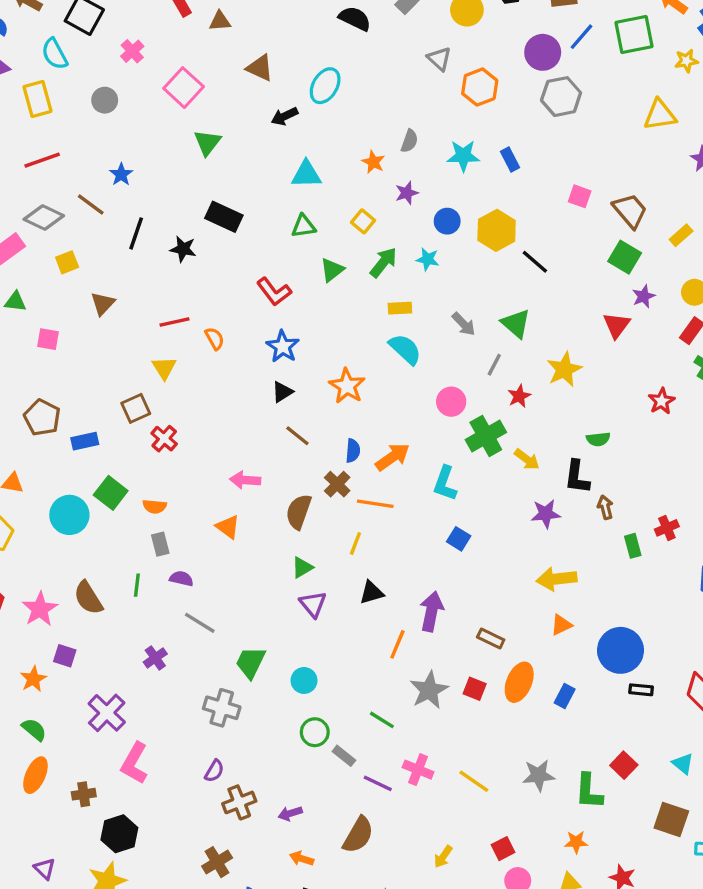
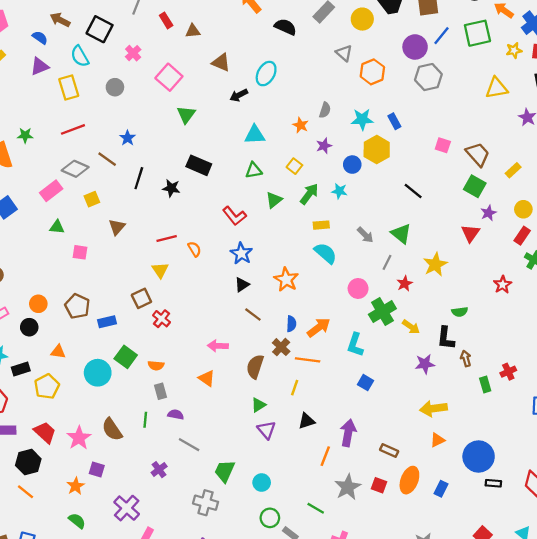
yellow hexagon: (497, 230) -> (377, 150), moved

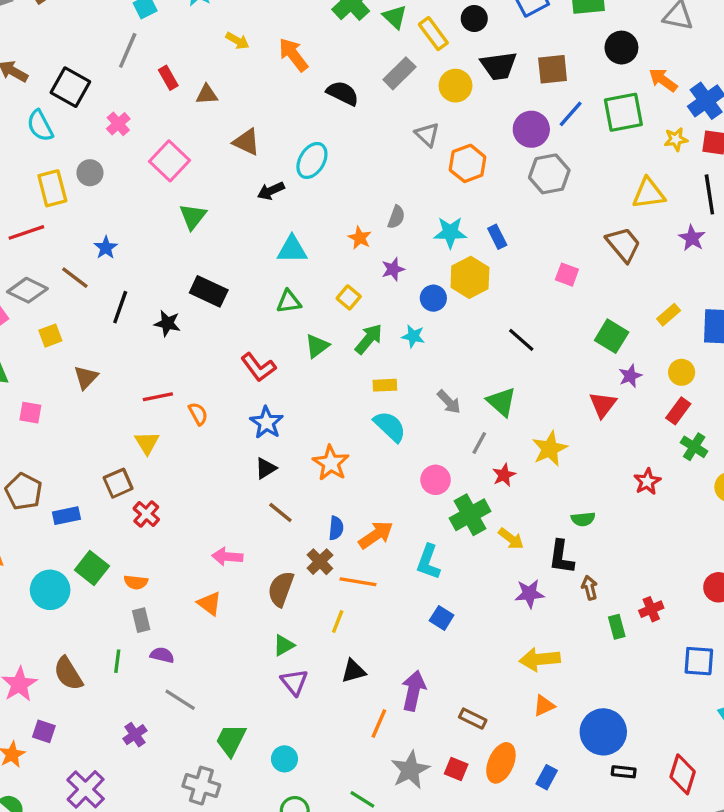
yellow rectangle: (69, 88) -> (52, 188), moved
brown trapezoid: (478, 154) -> (623, 244), moved

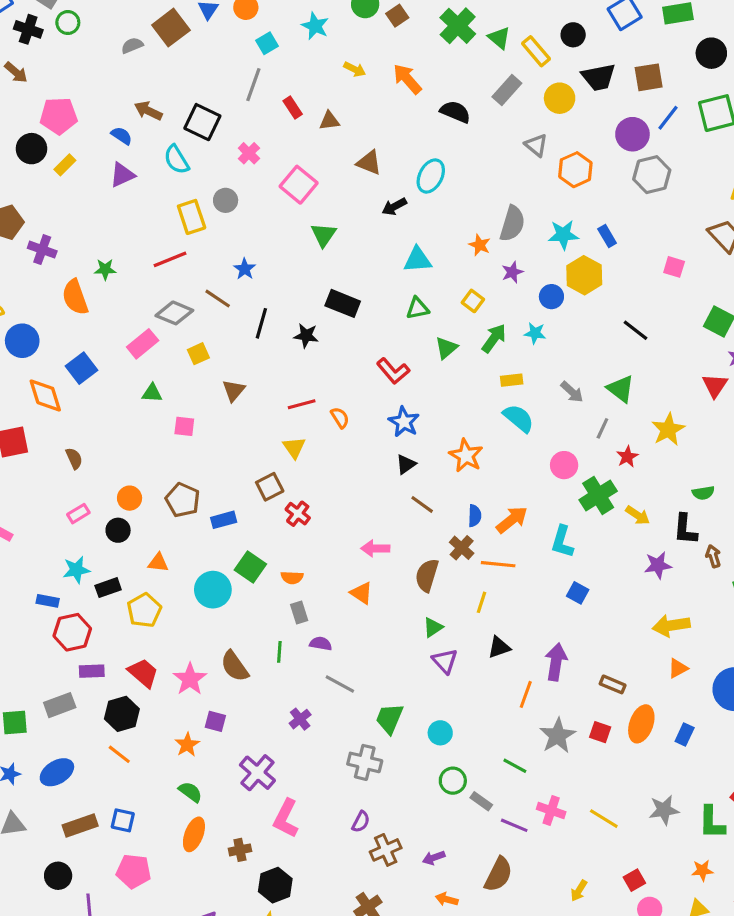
gray semicircle: (396, 217) -> (512, 224), size x1.6

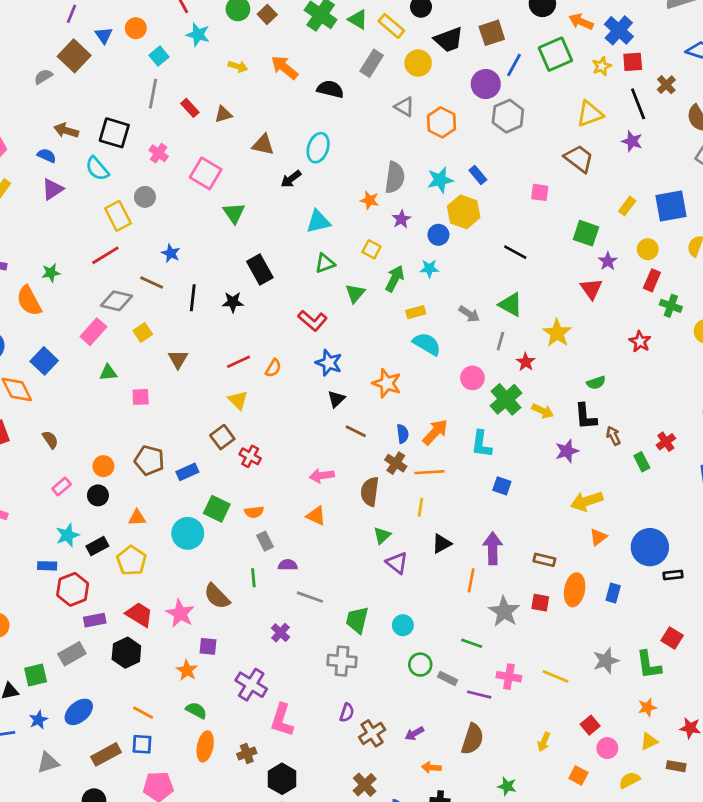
black rectangle: (343, 303) -> (260, 269), turned 48
orange semicircle: (340, 418) -> (273, 368), turned 72
orange line: (119, 754) -> (143, 713), moved

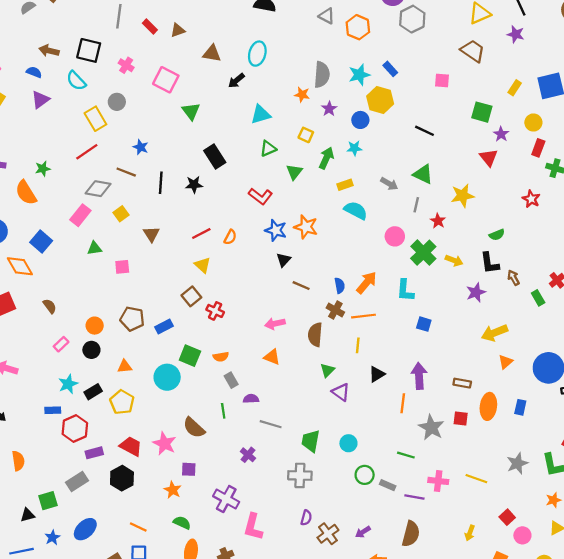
yellow star: (557, 333) -> (463, 196), turned 30
orange star: (387, 383) -> (306, 227), moved

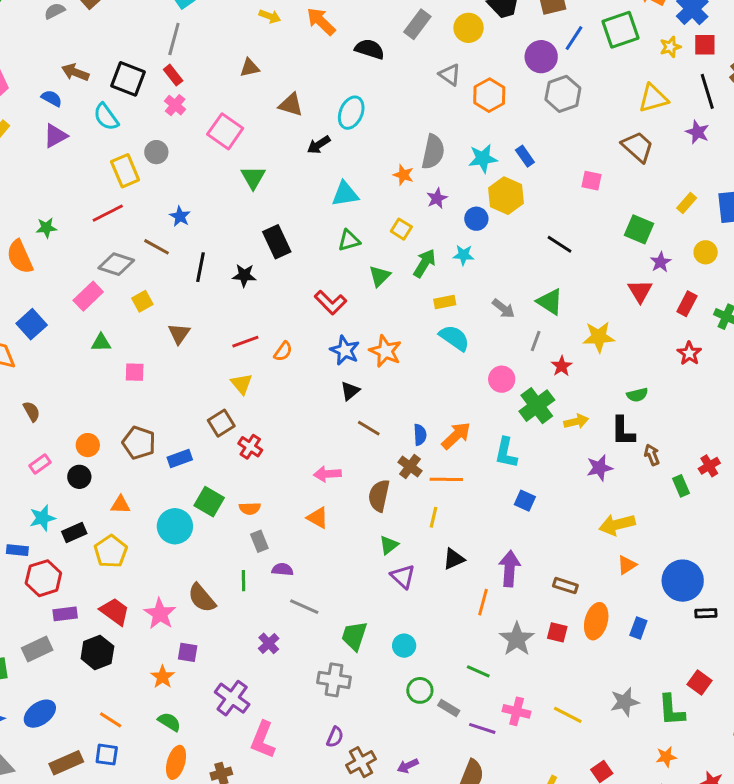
red rectangle: (150, 26) -> (173, 75), moved
red rectangle: (538, 148) -> (687, 304), moved
yellow arrow: (454, 260) -> (576, 421), turned -42

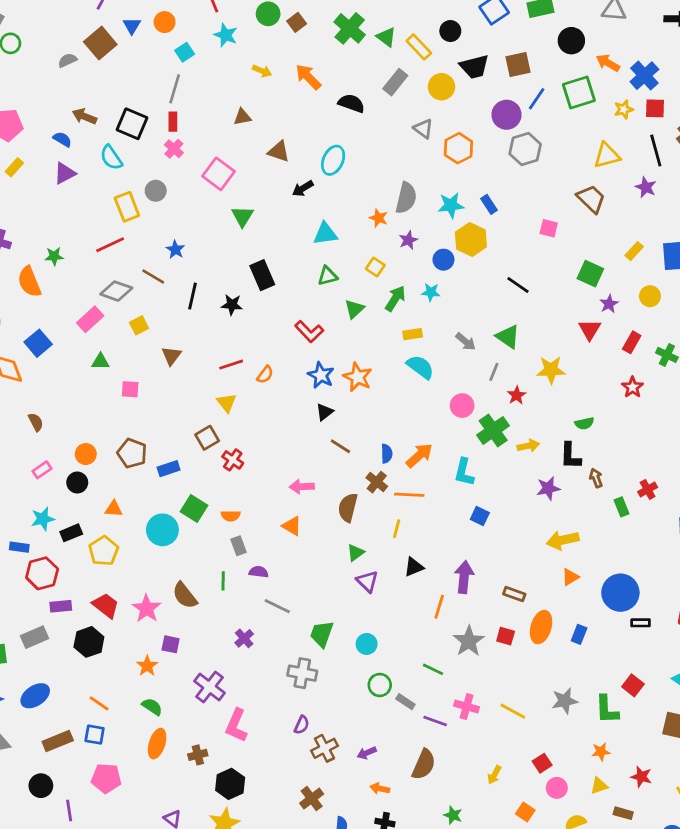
red rectangle: (173, 75) -> (173, 122), turned 36

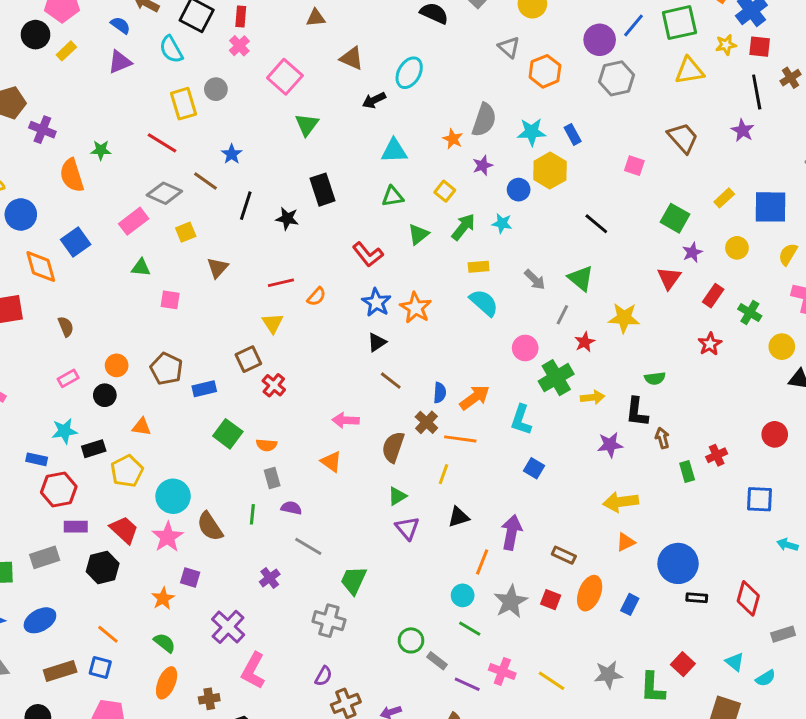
yellow triangle: (607, 155) -> (689, 71), moved
red line: (110, 245) -> (162, 143), turned 52
cyan circle: (162, 530) -> (173, 496), moved
cyan circle: (367, 644) -> (463, 595), moved

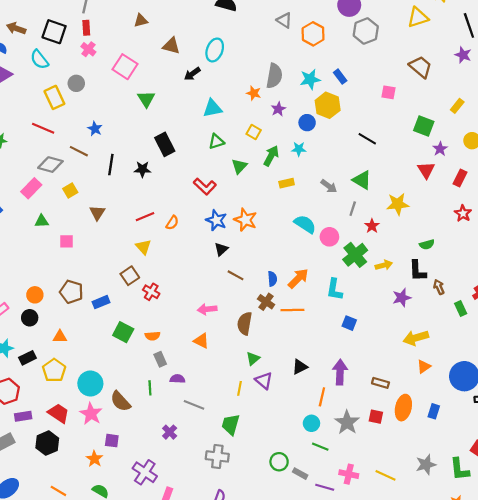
cyan semicircle: (484, 303) -> (305, 224), moved
yellow line: (444, 474) -> (239, 388), moved

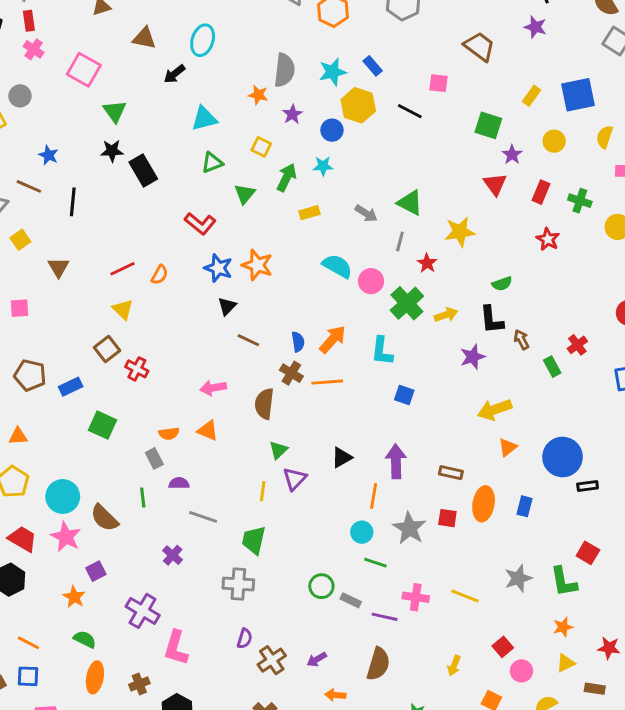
black line: (367, 139) -> (410, 111), moved
black star: (142, 169) -> (112, 151), moved
orange semicircle: (153, 336) -> (169, 434), moved
purple triangle: (264, 381) -> (295, 479), turned 36
purple square: (112, 441) -> (96, 571), turned -32

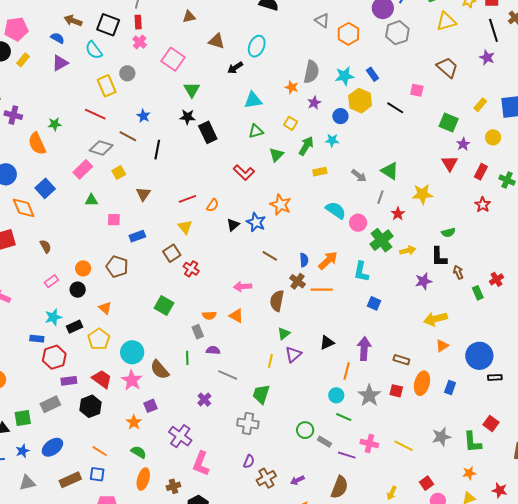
blue star: (218, 268) -> (256, 222), moved
black triangle: (227, 306) -> (233, 225), moved
blue rectangle: (71, 387) -> (137, 236), moved
orange triangle: (18, 436) -> (105, 308), turned 40

